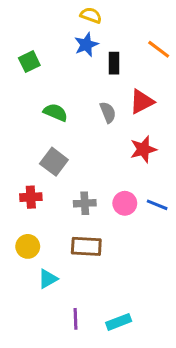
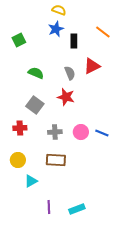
red star: (143, 149) -> (66, 97), moved, turned 30

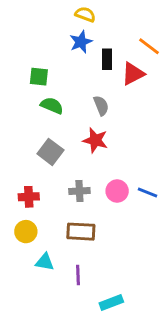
green square: (19, 40) -> (39, 77), moved, turned 32
red triangle: (92, 66) -> (133, 74), moved
red cross: (20, 128) -> (29, 197), moved
cyan triangle: (31, 181) -> (45, 262), turned 40
purple line: (49, 207) -> (78, 275), moved

